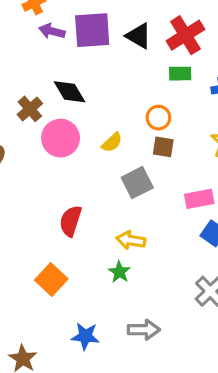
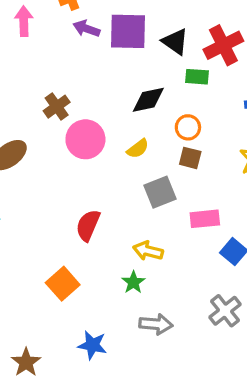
green rectangle: (180, 74) -> (197, 77), moved
black diamond: (69, 92) -> (148, 100), moved, turned -76
pink rectangle: (199, 199) -> (205, 219), moved
gray arrow: (144, 330) -> (156, 324), moved

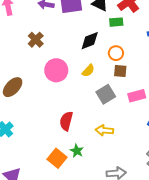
brown cross: (57, 107) -> (36, 40), moved
pink rectangle: (205, 219) -> (137, 96), moved
green star: (133, 282) -> (77, 151), moved

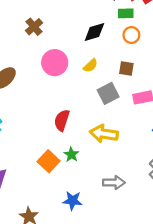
orange circle: (116, 53) -> (131, 35), moved
yellow arrow: (104, 130) -> (104, 134), size x1.4

